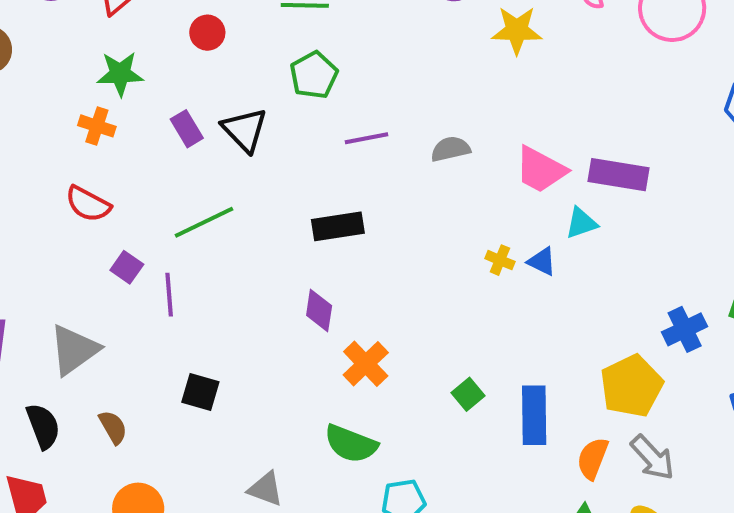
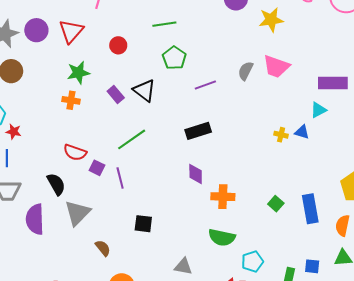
gray semicircle: (451, 149) -> (246, 71), moved, turned -42
pink trapezoid: (541, 170) -> (276, 66), moved
red semicircle: (88, 204) -> (75, 152), moved
orange cross: (366, 364) -> (223, 197), turned -35
black semicircle: (43, 426) -> (56, 184), moved

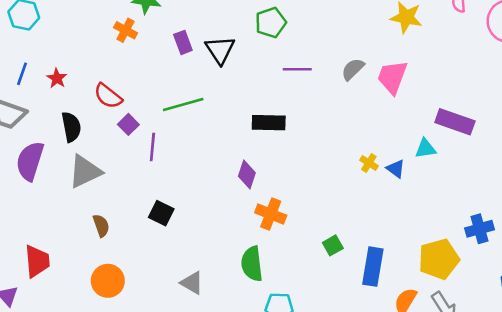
pink trapezoid: (276, 66) -> (392, 77), turned 72
red star: (14, 132) -> (57, 78), moved
green semicircle: (222, 237) -> (252, 264), turned 52

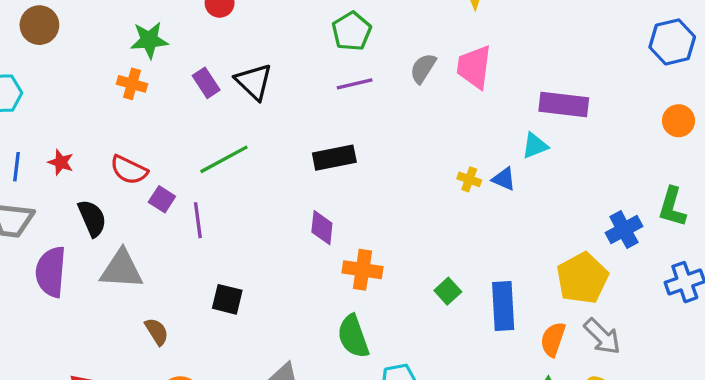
green pentagon: (271, 23) -> (352, 31), moved
gray triangle: (85, 171) -> (122, 269), turned 42

